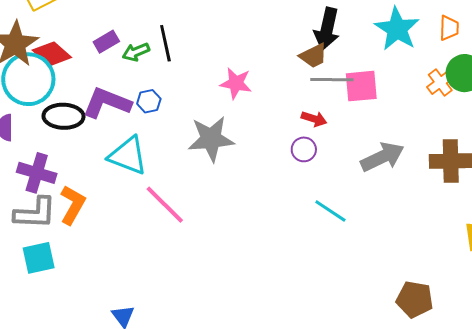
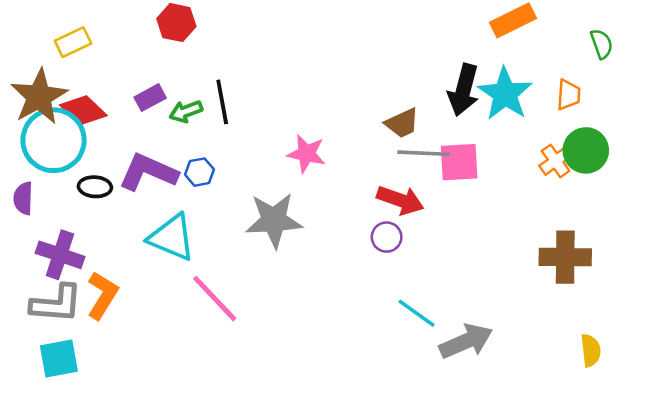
black arrow: (327, 29) -> (464, 90), moved
black ellipse: (63, 116) -> (95, 187), size x0.7
red arrow: (314, 119) -> (400, 200), size x1.5
gray arrow: (382, 157) -> (466, 341), moved

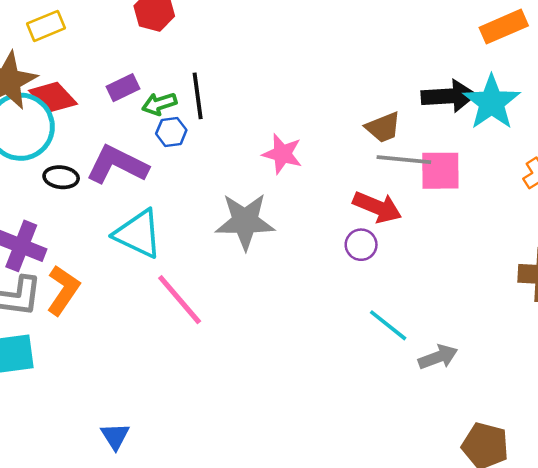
black arrow: (464, 90) -> (449, 96), turned -111
blue hexagon: (200, 172) -> (171, 132), moved
gray arrow: (466, 341) -> (438, 357), size x0.7

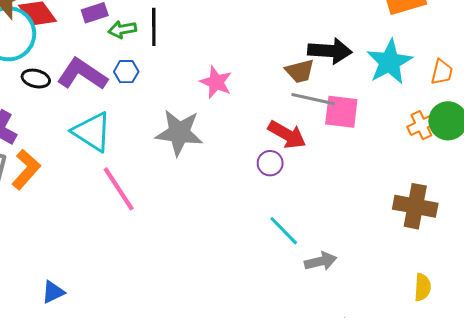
black arrow: (449, 96) -> (330, 51), moved
blue hexagon: (171, 132) -> (126, 72), moved
blue triangle: (115, 436) -> (53, 292), turned 30

